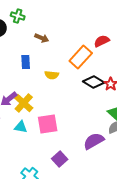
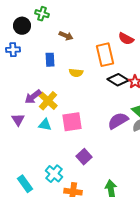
red semicircle: (102, 41) -> (126, 39), turned -126
orange rectangle: (81, 57) -> (105, 55), turned -55
purple semicircle: (94, 141) -> (118, 121), moved

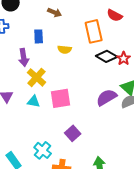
purple arrow: (33, 97) -> (24, 57), moved, turned -60

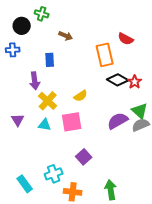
yellow semicircle: (65, 49) -> (81, 96), moved, turned -40
cyan cross: (43, 150) -> (54, 174), turned 30

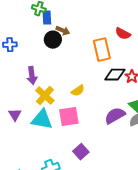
black circle: (22, 26) -> (53, 40), moved
blue rectangle: (50, 60) -> (47, 18), moved
black diamond: (118, 80) -> (115, 75), turned -30
cyan triangle: (45, 125) -> (42, 120), size x1.6

